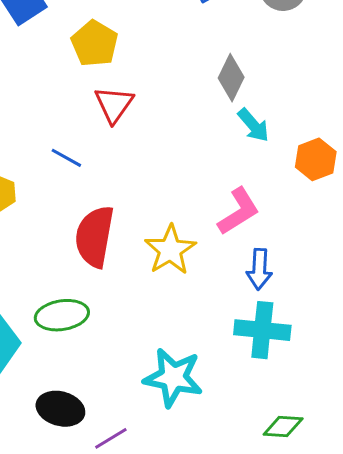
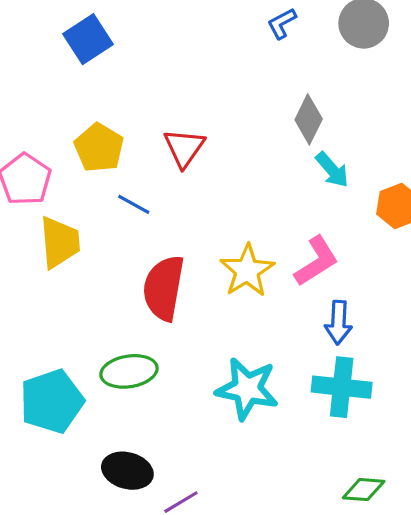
yellow pentagon: (95, 44) -> (99, 148), moved
yellow star: (170, 250) -> (247, 271), moved
cyan star: (173, 378) -> (247, 389), moved

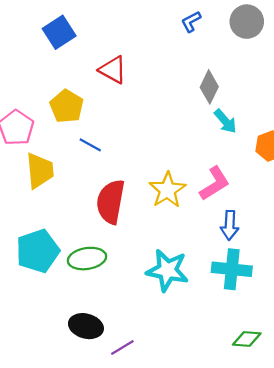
red triangle: (184, 148) -> (113, 70), moved, turned -36
cyan pentagon: (52, 401) -> (38, 251), moved

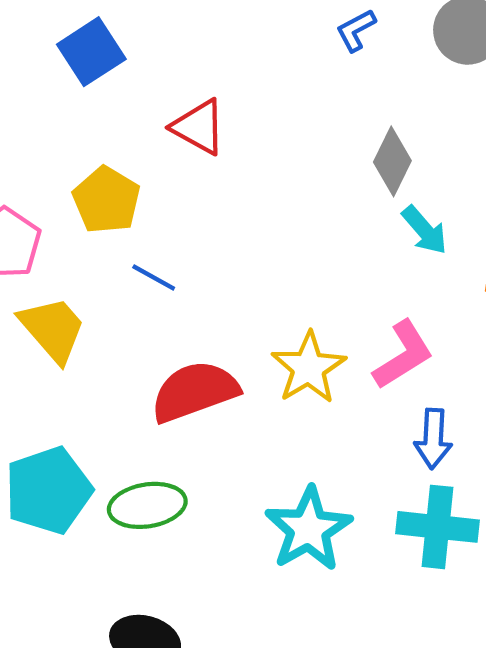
yellow trapezoid: (40, 171) -> (53, 329), turned -36
red semicircle: (111, 202) -> (195, 391), turned 60
cyan star: (167, 270) -> (309, 529), turned 30

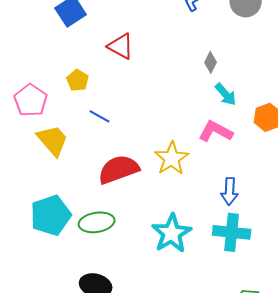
gray diamond: (392, 161) -> (211, 62), size x0.7
yellow pentagon: (106, 200) -> (78, 80), size x0.7
pink L-shape: (403, 355) -> (216, 131), moved, turned -120

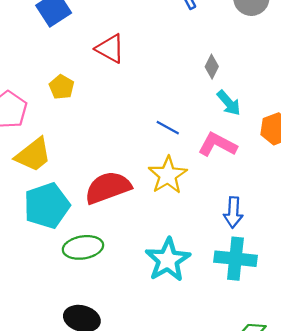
blue line: (100, 116) -> (168, 128), moved
yellow trapezoid: (53, 140) -> (33, 155), turned 93
cyan pentagon: (51, 215) -> (47, 206), moved

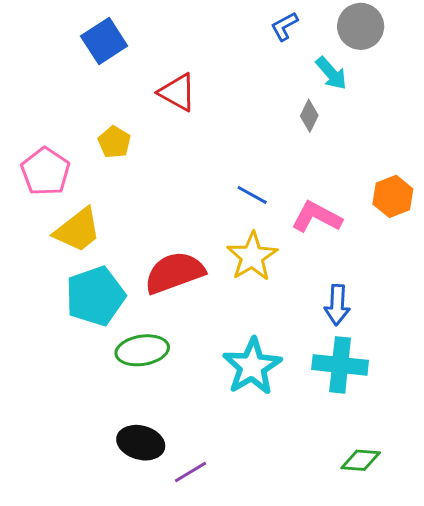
cyan arrow: (229, 103) -> (331, 73), moved

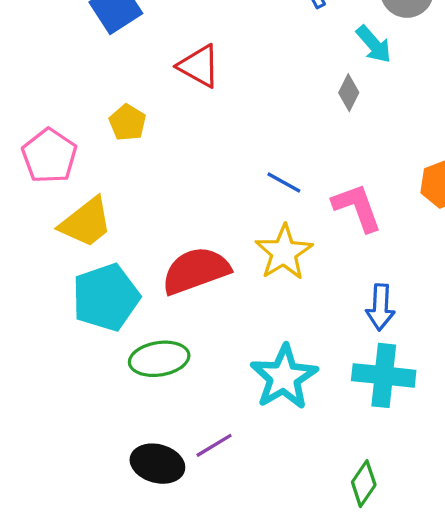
pink L-shape: (317, 217) -> (357, 207), turned 42
green diamond: (361, 460) -> (364, 484), moved, turned -60
purple line: (191, 472) -> (214, 445), moved

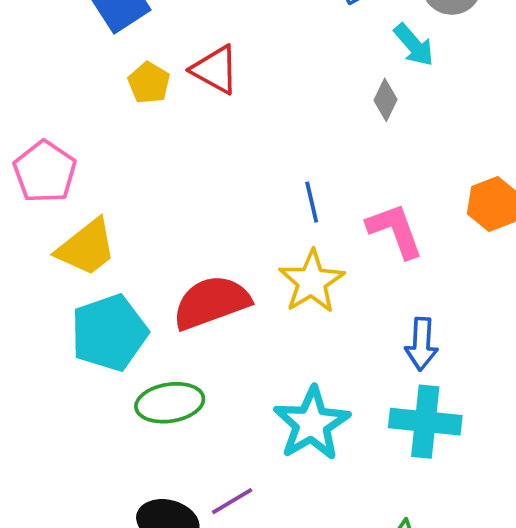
yellow pentagon: (128, 123) -> (149, 83), moved
blue line: (284, 182) -> (312, 202), turned 48

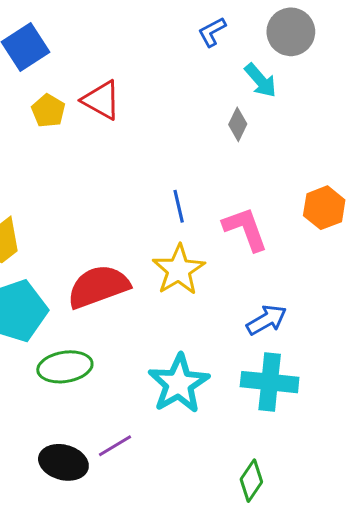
blue arrow: (421, 344) -> (267, 320), turned -123

